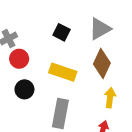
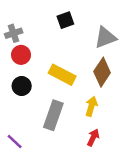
black square: (62, 32) -> (65, 20), moved, turned 35
yellow arrow: (110, 98) -> (91, 106), moved

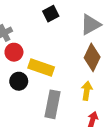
yellow rectangle: (62, 75) -> (41, 68), moved

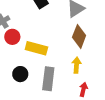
black circle: (19, 81) -> (20, 74), moved

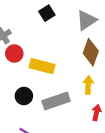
gray rectangle: (48, 79) -> (56, 101), turned 65

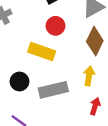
red circle: (14, 53) -> (56, 26), moved

